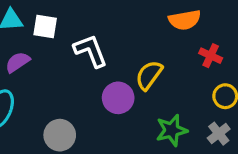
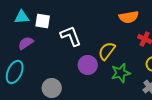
green star: (172, 130) -> (121, 73), moved

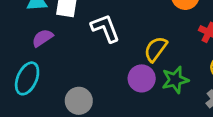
purple circle: (88, 65) -> (142, 78), moved

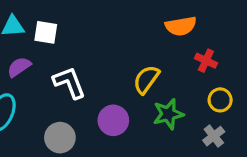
white L-shape: (105, 28) -> (69, 83), moved
purple circle: (142, 78) -> (113, 120), moved

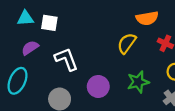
yellow semicircle: (146, 80) -> (127, 43), moved

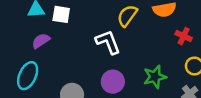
yellow semicircle: (127, 43) -> (127, 16), moved
white L-shape: (66, 59) -> (108, 42), moved

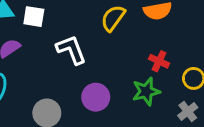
red cross: (184, 36) -> (159, 61), moved
white L-shape: (108, 42) -> (71, 50), moved

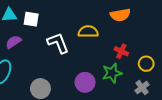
yellow semicircle: (113, 18) -> (88, 32), moved, turned 54
purple circle: (96, 97) -> (85, 82), moved

